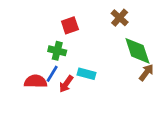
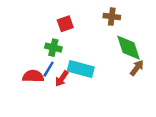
brown cross: (120, 18) -> (112, 17), turned -35
cyan rectangle: (86, 74) -> (81, 69), size x1.5

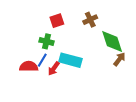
brown cross: (112, 17) -> (90, 20), moved, turned -32

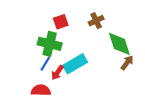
green cross: (46, 41) -> (50, 44), size x1.5
cyan rectangle: (70, 60) -> (75, 64), turned -45
red semicircle: (29, 66) -> (41, 90), moved

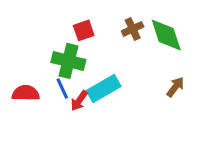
green diamond: (119, 44) -> (166, 35), moved
blue line: (45, 64) -> (62, 88), turned -56
red semicircle: (41, 90) -> (26, 93), moved

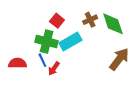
red square: (84, 30) -> (57, 21), turned -32
brown arrow: (175, 87) -> (119, 59), size x1.6
cyan rectangle: (104, 88) -> (70, 41), moved

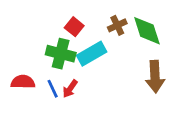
brown arrow: (119, 59) -> (155, 77), turned 140
blue line: (42, 60) -> (53, 89), moved

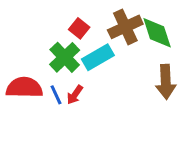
brown cross: (117, 25) -> (125, 27), size x1.6
green cross: (61, 54) -> (65, 57), turned 32
red semicircle: (23, 82) -> (24, 88), size x1.4

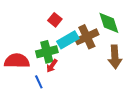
brown cross: (125, 27) -> (87, 37), moved
green cross: (65, 57) -> (47, 52), moved, turned 30
blue line: (56, 95) -> (39, 82), moved

